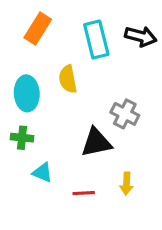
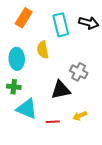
cyan triangle: (43, 172) -> (27, 109), size x1.6
yellow arrow: (126, 184) -> (80, 116), turned 64

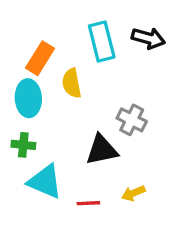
orange rectangle: (24, 18) -> (40, 58), moved

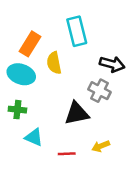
black arrow: (148, 38) -> (112, 64), moved
cyan ellipse: (28, 98) -> (21, 74), turned -68
cyan triangle: (45, 182) -> (34, 137), size x0.7

